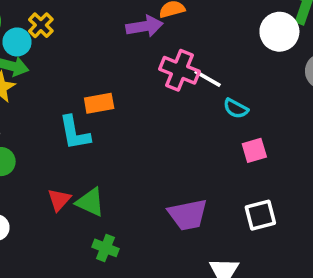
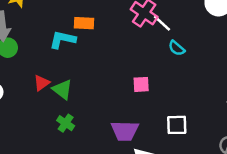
cyan L-shape: (75, 133) -> (63, 40), turned 100
pink square: (254, 150) -> (141, 84), moved
purple trapezoid: (188, 215) -> (125, 131), moved

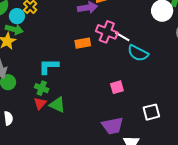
orange rectangle: (84, 23) -> (83, 43), moved
cyan semicircle: (177, 48) -> (138, 53), size x1.5
green cross: (66, 123) -> (42, 88), moved

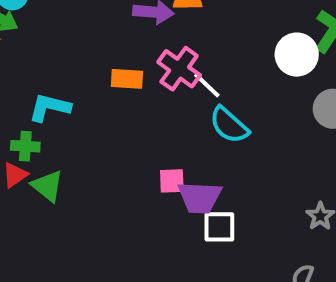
green cross: (42, 88) -> (25, 146), turned -32
white square: (151, 112) -> (219, 227), moved
purple trapezoid: (112, 126) -> (200, 197), moved

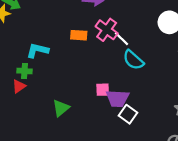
green triangle: (48, 186) -> (61, 108), moved, turned 42
white square: (219, 227) -> (128, 114), turned 36

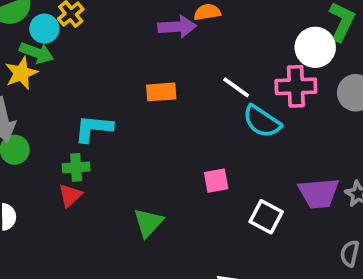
pink cross: (107, 30) -> (296, 86), moved, turned -30
purple trapezoid: (117, 99) -> (319, 193), moved

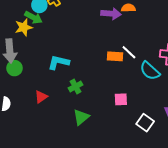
white line: (236, 87) -> (129, 52), moved
orange rectangle: (161, 92) -> (115, 56), moved
green cross: (76, 167) -> (76, 86), moved, turned -32

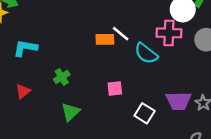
cyan L-shape: (59, 62) -> (25, 48), moved

